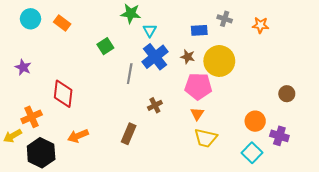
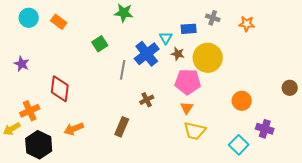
cyan triangle: (150, 30) -> (166, 38), moved
brown circle: (287, 94) -> (290, 88), moved
orange circle: (255, 121) -> (242, 101), moved

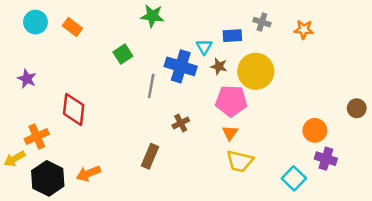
blue cross: (147, 54) -> (181, 66), turned -35
orange circle: (242, 101) -> (315, 130), moved
orange arrow: (74, 129) -> (88, 173), moved

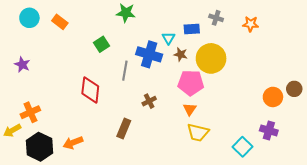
red diamond: (74, 109) -> (90, 90), moved
orange circle: (315, 130) -> (273, 97), moved

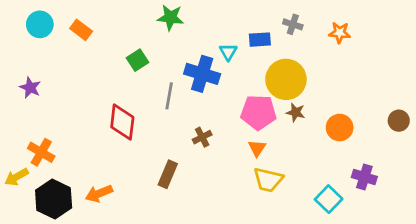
brown star: (181, 54) -> (296, 112), moved
orange circle: (273, 97) -> (340, 128), moved
orange cross: (30, 112) -> (41, 152), turned -36

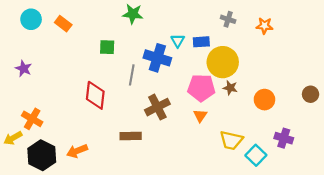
blue rectangle: (260, 40) -> (201, 42), moved
green square: (137, 60) -> (107, 47), turned 35
brown cross: (202, 137) -> (157, 107), size x1.6
brown rectangle: (168, 174) -> (131, 136), turned 66
yellow trapezoid: (268, 180) -> (231, 140), moved

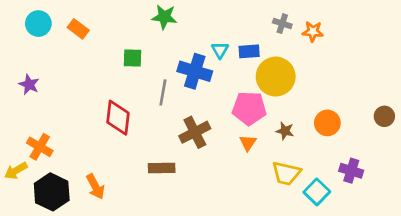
orange star: (264, 26) -> (313, 31), moved
brown star: (230, 88) -> (285, 131), moved
orange arrow: (77, 151) -> (95, 187), turned -96

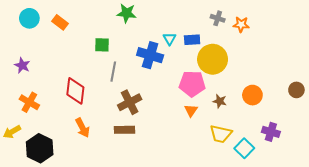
gray line: (163, 92) -> (113, 72), moved
red diamond: (118, 118) -> (75, 91), moved
brown cross: (195, 132) -> (130, 102), moved
orange cross: (40, 147) -> (29, 102), moved
orange arrow: (95, 187) -> (83, 128), moved

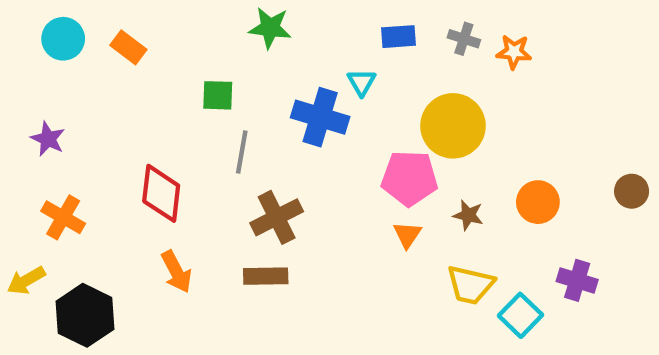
blue rectangle: (192, 40) -> (399, 37), moved

